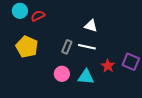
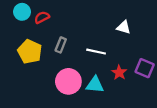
white triangle: (91, 26) -> (124, 27), moved
gray rectangle: (67, 47) -> (61, 45), moved
pink circle: (62, 74) -> (68, 81), size x1.5

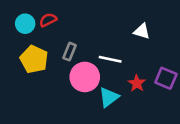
cyan circle: (22, 12) -> (25, 24), moved
pink circle: (68, 81) -> (85, 77), moved
cyan triangle: (95, 85) -> (109, 97), turned -42

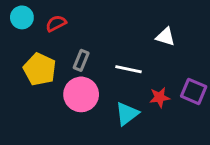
cyan circle: (25, 24) -> (22, 17), moved
pink circle: (85, 77) -> (81, 94), moved
red star: (137, 83) -> (160, 97), turned 30

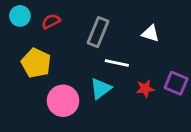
gray rectangle: (81, 60) -> (98, 32), moved, size x1.5
pink circle: (81, 94) -> (63, 101), moved
cyan triangle: (127, 114) -> (101, 89), moved

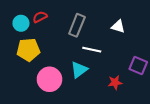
cyan circle: (20, 16) -> (21, 23), moved
yellow pentagon: (36, 63) -> (28, 50), turned -30
red star: (145, 89) -> (115, 82), moved

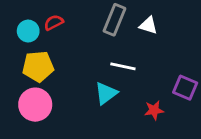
gray rectangle: (77, 25) -> (114, 20), moved
white triangle: (118, 26) -> (148, 25), moved
pink circle: (49, 79) -> (35, 105), moved

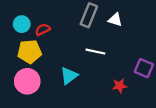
red semicircle: (54, 23) -> (43, 30), moved
cyan triangle: (106, 93) -> (69, 76), moved

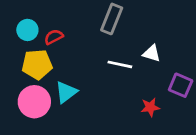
white triangle: (115, 20) -> (152, 53), moved
cyan triangle: (69, 76) -> (66, 92), moved

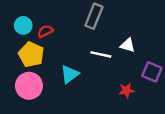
yellow pentagon: (37, 64) -> (31, 54), turned 30
cyan triangle: (66, 92) -> (70, 74), moved

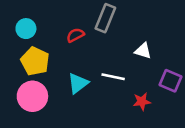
red semicircle: (45, 31) -> (75, 35), moved
white line: (101, 54) -> (113, 77), moved

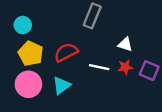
red semicircle: (75, 35) -> (66, 52), moved, size x1.5
cyan triangle: (78, 83) -> (61, 85), moved
red star: (142, 101) -> (125, 67), moved

